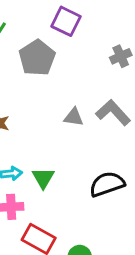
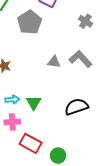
gray cross: (121, 56) -> (86, 21), turned -32

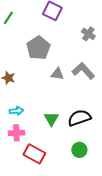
gray pentagon: (30, 22) -> (38, 48), moved
green triangle: (34, 103) -> (51, 119), moved
green circle: (58, 156) -> (79, 150), moved

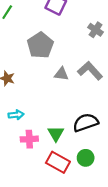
green triangle: (51, 119) -> (56, 134), moved
pink cross: (16, 133) -> (29, 139), moved
red rectangle: (34, 154) -> (58, 162), moved

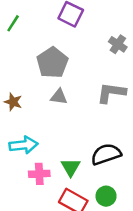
gray L-shape: (90, 71) -> (111, 93), turned -40
gray triangle: (61, 74) -> (59, 97), moved
cyan arrow: (16, 115) -> (24, 145), size x1.5

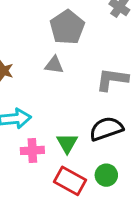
gray pentagon: (52, 63) -> (67, 27), moved
gray L-shape: (111, 93) -> (112, 79), moved

